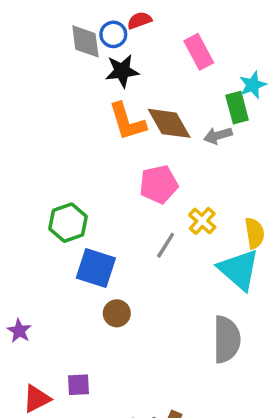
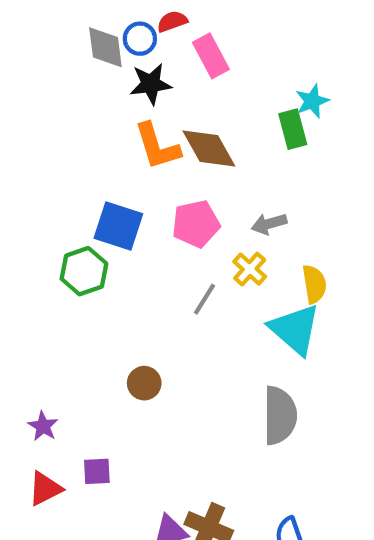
pink rectangle: (199, 52) -> (211, 56), moved
gray arrow: (218, 136) -> (269, 224), moved
blue square: (96, 268) -> (118, 226), moved
purple star: (19, 331) -> (43, 426), moved

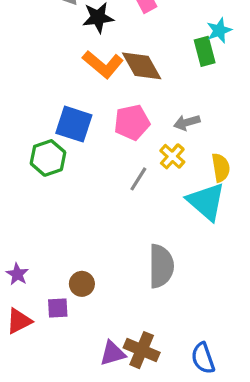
orange L-shape: (157, 146) -> (103, 64), turned -33
brown circle: (144, 383) -> (82, 284), moved
gray semicircle: (280, 415) -> (161, 266), moved

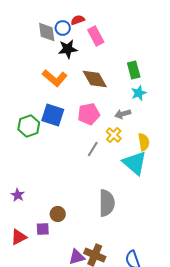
cyan star: (219, 30) -> (139, 93), moved
orange L-shape: (103, 64) -> (55, 78), moved
green hexagon: (48, 158) -> (29, 126), moved
purple star: (17, 274) -> (18, 195), moved

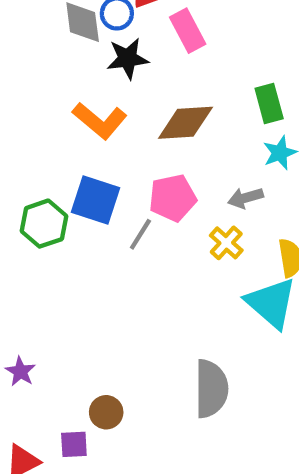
brown diamond: (95, 79) -> (185, 123), turned -64
gray line: (93, 149) -> (140, 234), moved

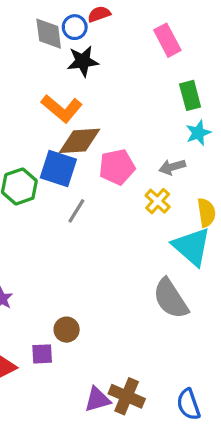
pink rectangle: (188, 31) -> (167, 40), moved
brown diamond: (185, 123) -> (80, 141), moved
gray line: (140, 234) -> (76, 211), moved
gray semicircle: (211, 389) -> (171, 299), moved, turned 147

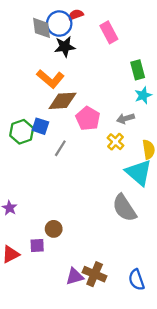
blue circle: (75, 27) -> (59, 24), size x1.5
pink rectangle: (167, 40) -> (109, 32), moved
pink pentagon: (117, 167) -> (88, 118), turned -30
blue square: (58, 169) -> (40, 126), moved, size x0.7

